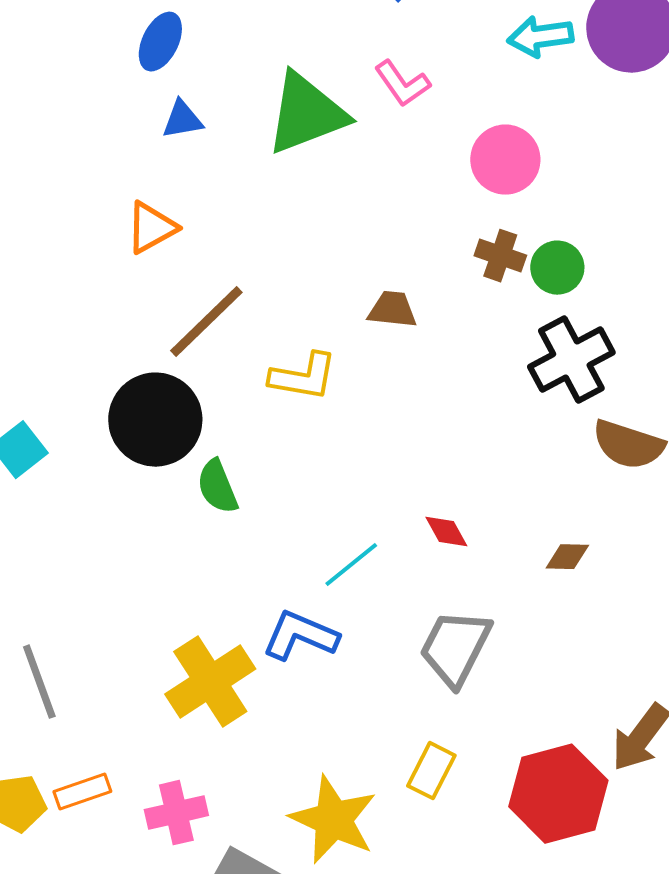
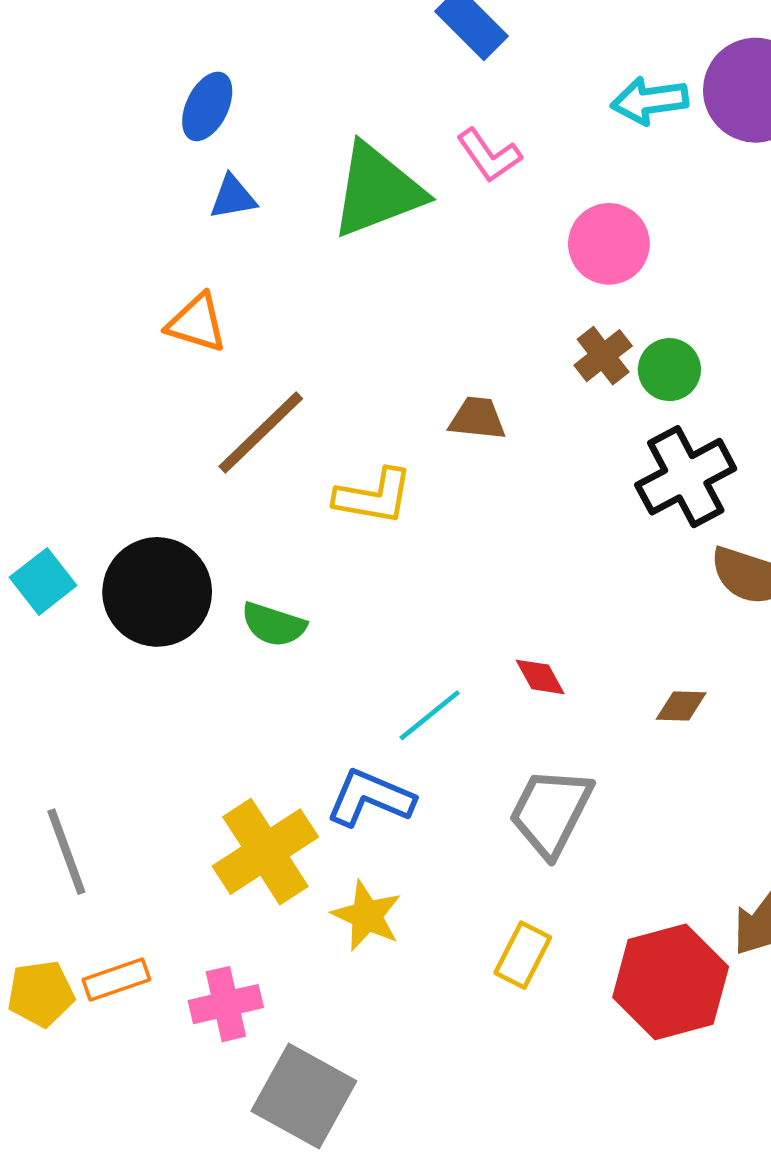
orange triangle: (151, 228) -> (197, 323), turned 46
brown cross: (500, 256) -> (603, 356), turned 33
black circle: (155, 420) -> (157, 592), moved
green semicircle: (217, 487) -> (274, 625), turned -50
yellow star: (333, 820) -> (367, 916), moved, size x0.7

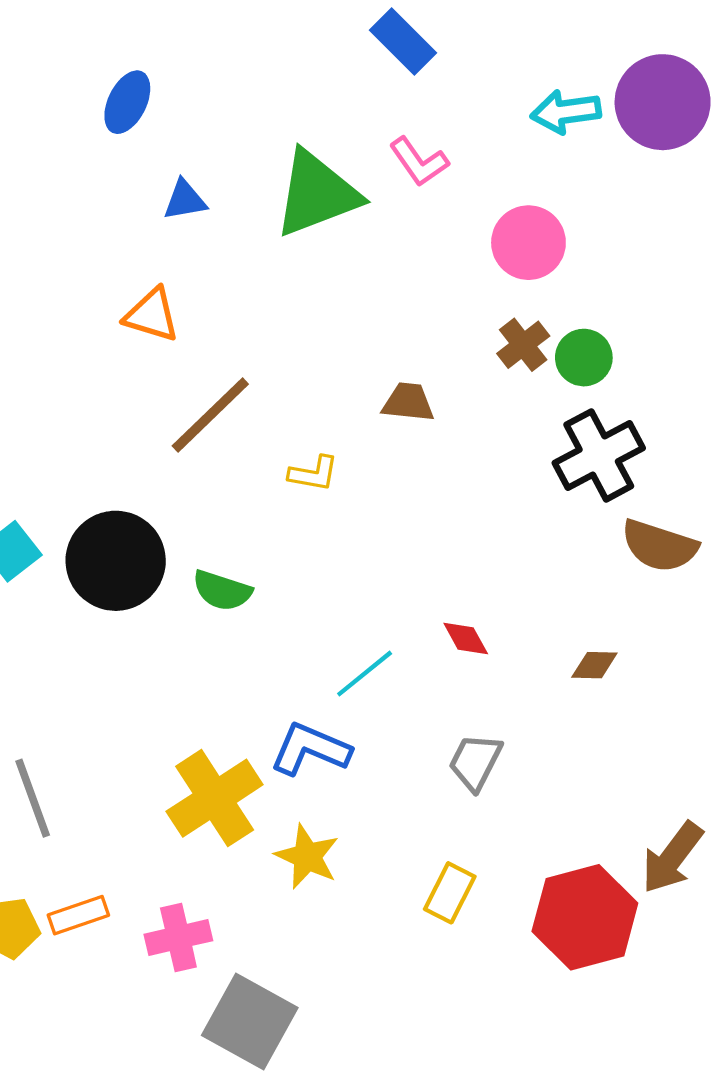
blue ellipse: (207, 106) -> (127, 102), moved
yellow L-shape: (374, 496) -> (314, 474), size x0.7
gray trapezoid: (551, 812) -> (475, 762), size x0.7

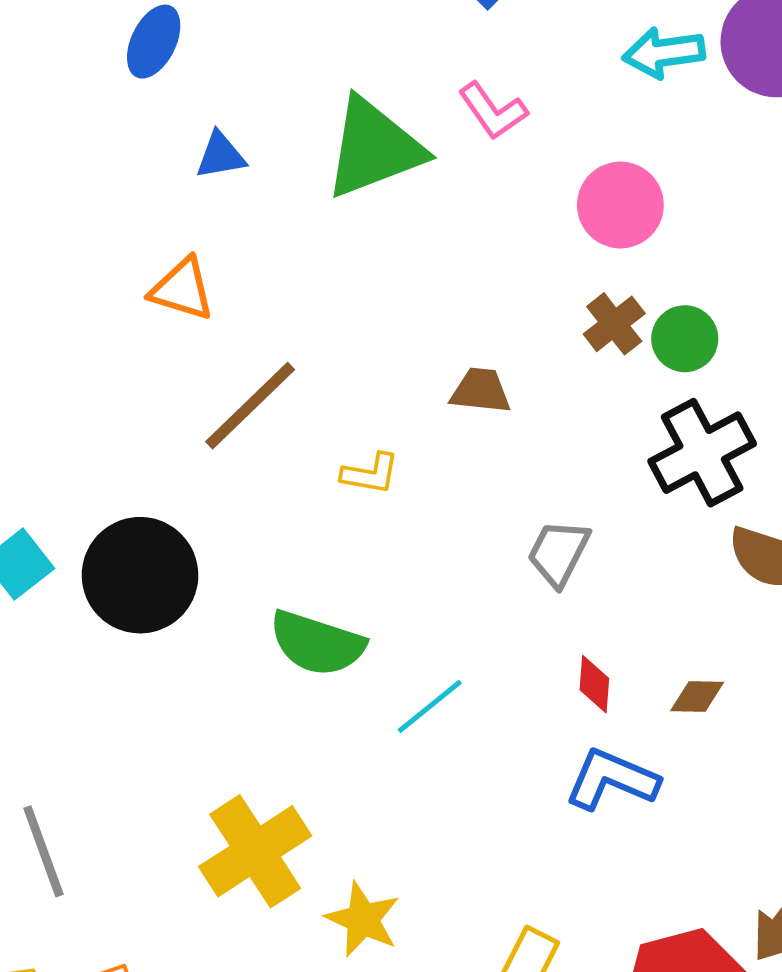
green semicircle: (222, 591) -> (317, 643), moved, size x1.4
red diamond: (466, 638) -> (594, 684), moved, turned 33
blue L-shape: (310, 749) -> (612, 779), moved
gray trapezoid: (475, 762) -> (558, 553), moved

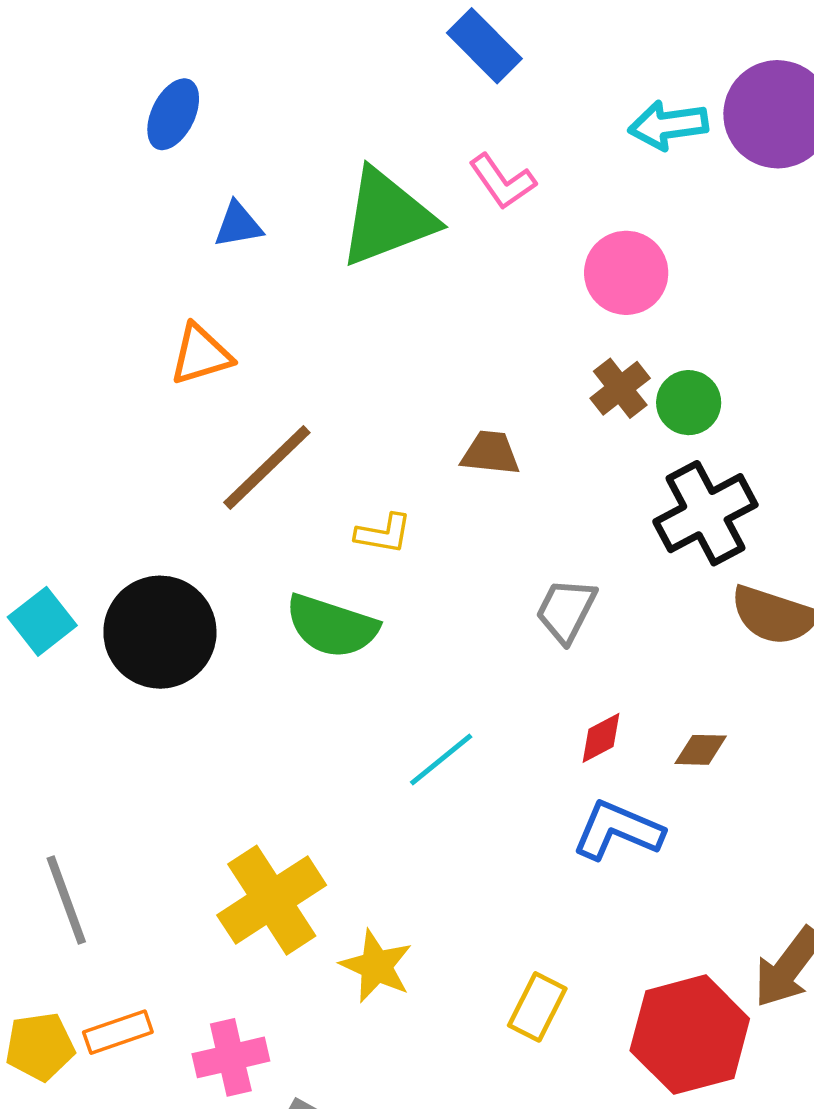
orange triangle: (182, 289) -> (201, 355), turned -34
green semicircle: (317, 643) -> (332, 626), moved
red diamond: (594, 684) -> (601, 738), turned 58

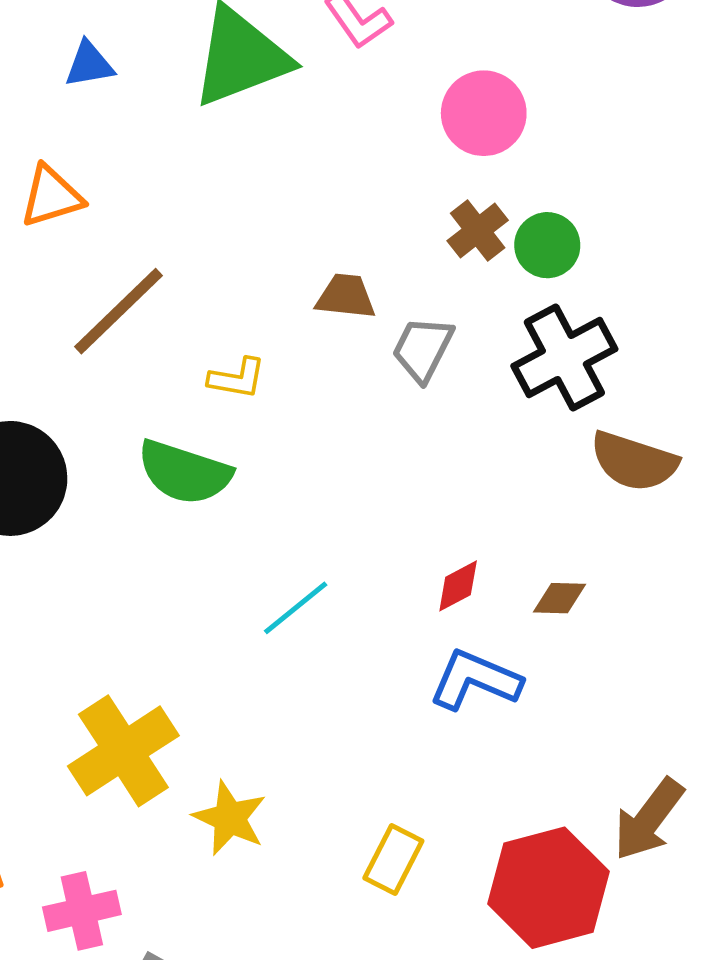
gray trapezoid: (566, 610) -> (423, 349), moved

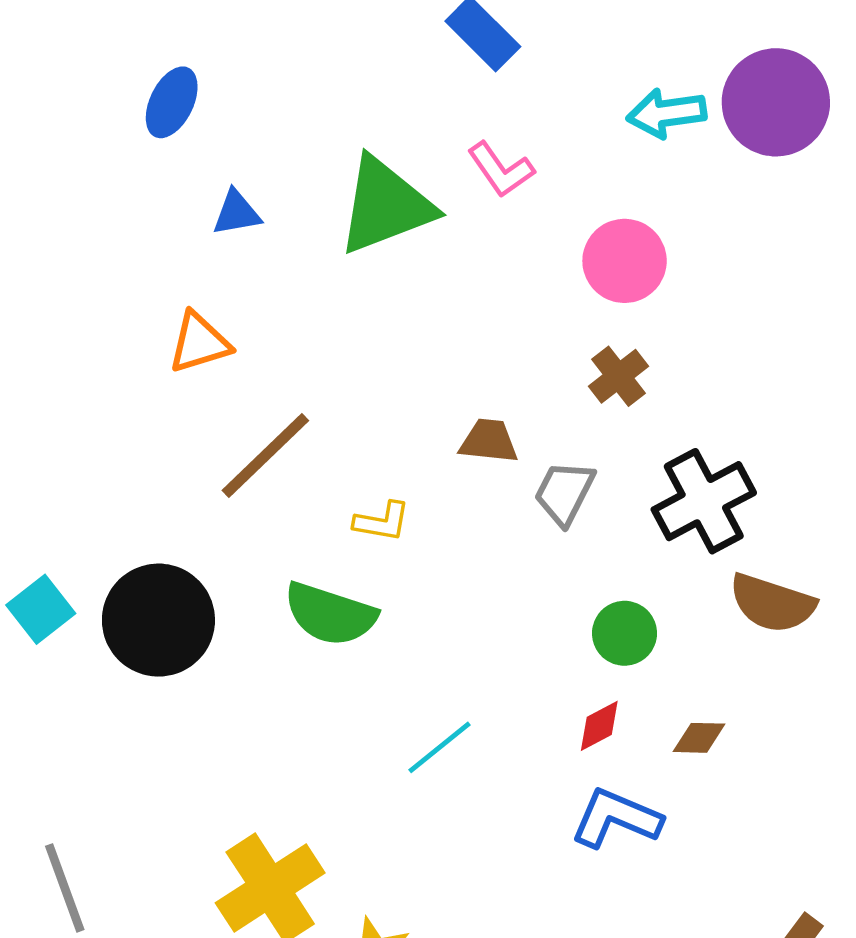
green circle: (547, 245) -> (625, 633), moved

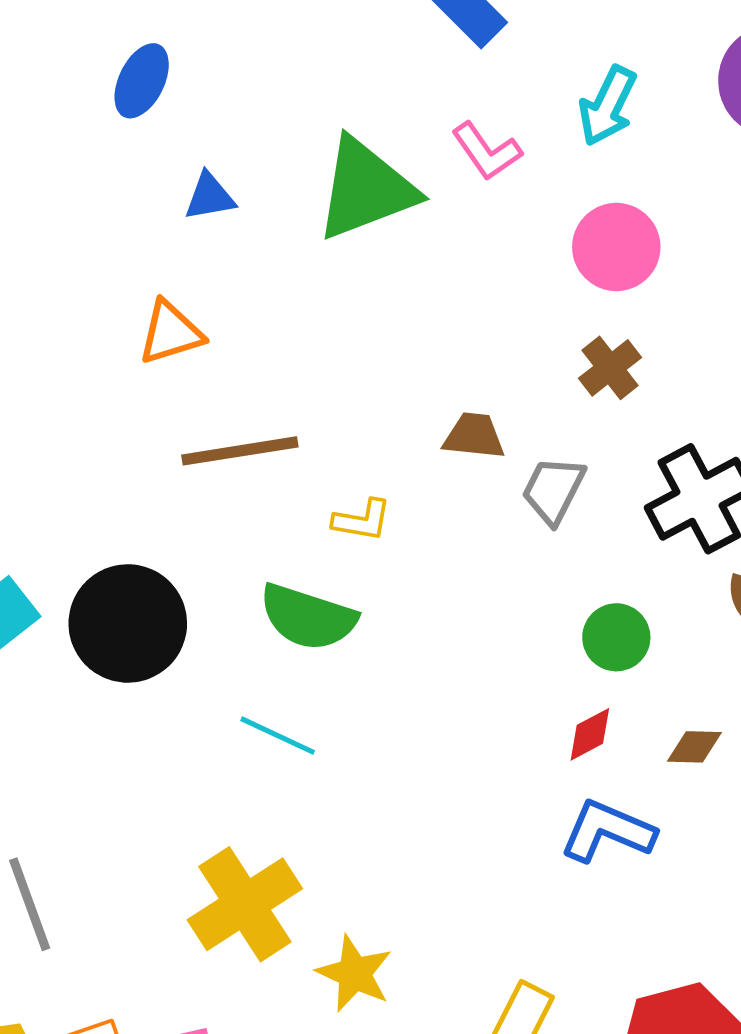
cyan arrow: (667, 113) -> (608, 106), moved, turned -56
brown line: (265, 455) -> (240, 451), turned 35
cyan line: (440, 747) -> (278, 736), moved, turned 64

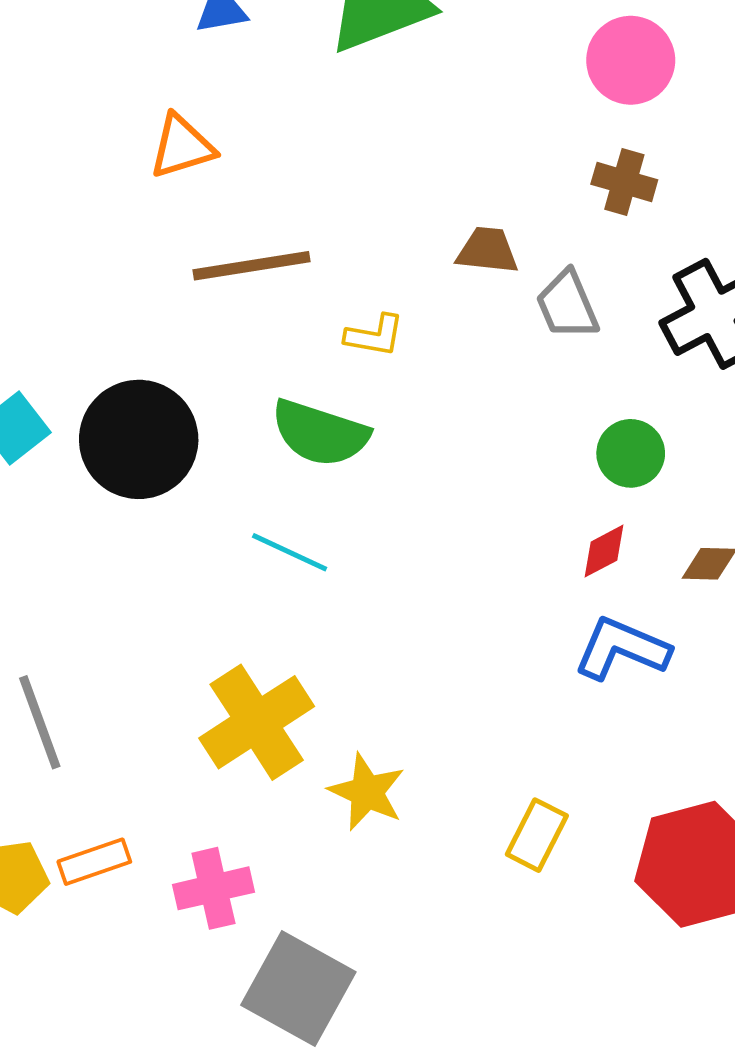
brown cross: (610, 368) -> (624, 182), turned -36
gray trapezoid: (553, 490) -> (567, 305), turned -50

